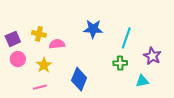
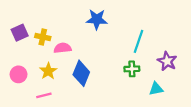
blue star: (93, 29) -> (97, 19), moved
purple square: (13, 39) -> (20, 33), moved
pink circle: (18, 59) -> (19, 74), moved
blue diamond: (79, 79) -> (81, 73), moved

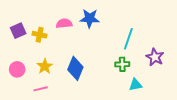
pink semicircle: (63, 48) -> (64, 23), moved
cyan triangle: (156, 89) -> (136, 85), moved

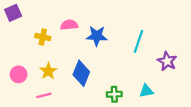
blue star: (90, 18) -> (97, 36), moved
purple square: (18, 31) -> (13, 13), moved
green cross: (122, 64) -> (114, 94), moved

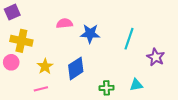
yellow cross: (43, 37) -> (21, 41), moved, size x1.5
blue diamond: (81, 73) -> (76, 68), turned 35
pink circle: (19, 74) -> (11, 62), moved

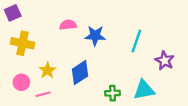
pink circle: (11, 62) -> (21, 82), moved
cyan triangle: (136, 85) -> (144, 90), size x1.5

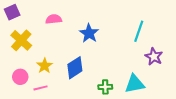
pink semicircle: (68, 25) -> (54, 19), moved
blue star: (95, 36) -> (89, 33), turned 30
cyan line: (136, 41) -> (139, 31), moved
yellow cross: (22, 43) -> (21, 40), turned 30

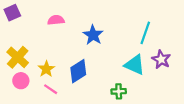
yellow cross: (21, 40) -> (18, 57), moved
cyan triangle: (135, 84) -> (135, 65), moved, turned 35
green cross: (105, 87) -> (119, 91), moved
pink line: (40, 88) -> (51, 89), moved, turned 48

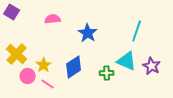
purple square: (12, 13) -> (12, 12), turned -35
purple star: (161, 59) -> (152, 66), moved
pink circle: (21, 81) -> (28, 76), moved
green cross: (119, 91) -> (107, 73), moved

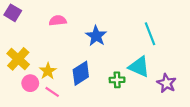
cyan line: (137, 31) -> (150, 34), turned -40
purple star: (152, 66) -> (166, 83), moved

